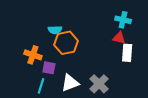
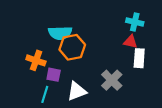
cyan semicircle: (55, 30) -> (60, 33), size x1.5
gray cross: (99, 84) -> (112, 80), moved

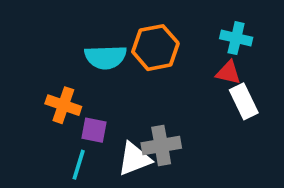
orange hexagon: (72, 47) -> (155, 48), moved
white rectangle: (139, 58) -> (244, 101), turned -30
gray cross: (112, 80) -> (161, 146), moved, turned 35

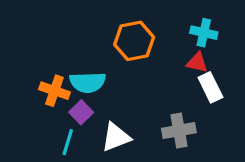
cyan semicircle: (106, 57) -> (88, 82), moved
purple square: (94, 130) -> (81, 112), turned 35
gray cross: (161, 146) -> (179, 130), moved

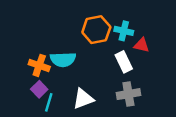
cyan cross: (204, 33) -> (124, 31), moved
white rectangle: (210, 87) -> (124, 62), moved
purple square: (81, 112) -> (39, 89), moved

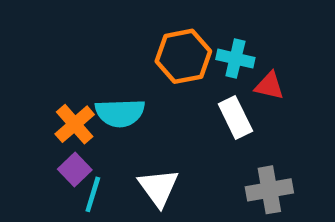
orange cross: (39, 65) -> (75, 124), turned 30
gray cross: (128, 94) -> (269, 190), moved
white triangle: (83, 99) -> (158, 188), turned -45

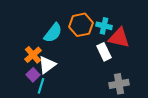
red triangle: (269, 86) -> (119, 38), size x1.6
cyan semicircle: (120, 113) -> (53, 33), moved, turned -50
white triangle: (158, 188) -> (47, 65), moved, turned 30

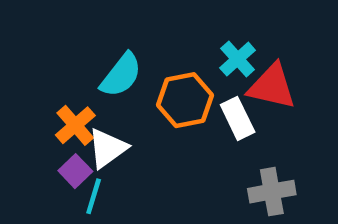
orange hexagon: (81, 25) -> (185, 100), moved
cyan cross: (104, 26) -> (238, 59), turned 35

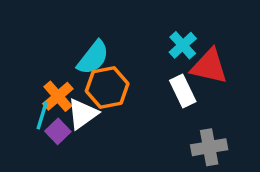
orange hexagon: (185, 100) -> (107, 87), moved
cyan line: (94, 196) -> (42, 116), moved

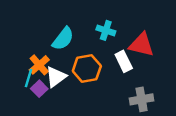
cyan cross: (183, 45) -> (106, 30), moved, turned -30
orange hexagon: (107, 87) -> (87, 69), moved

